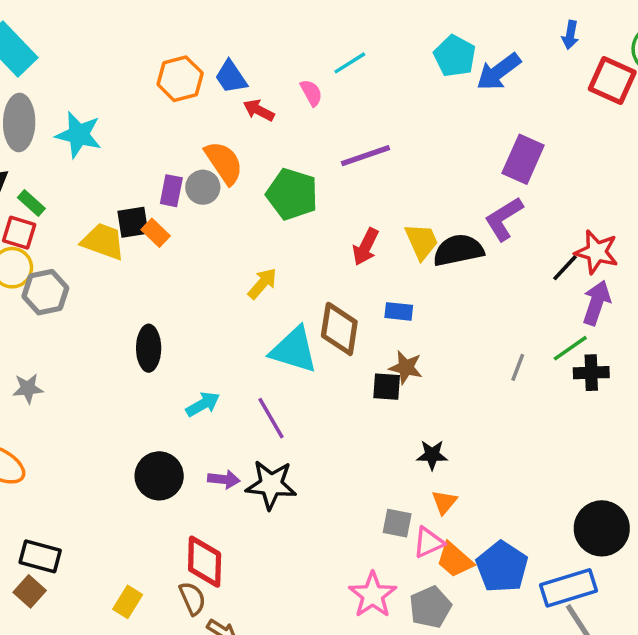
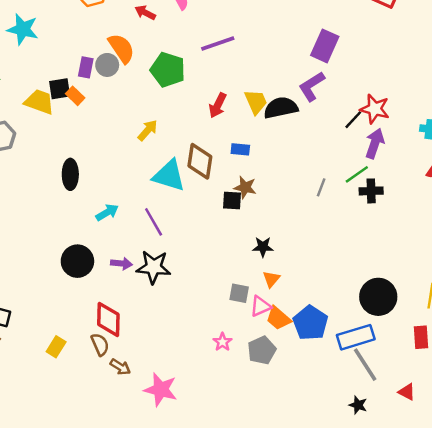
pink star: (373, 595) -> (222, 342), size x0.6

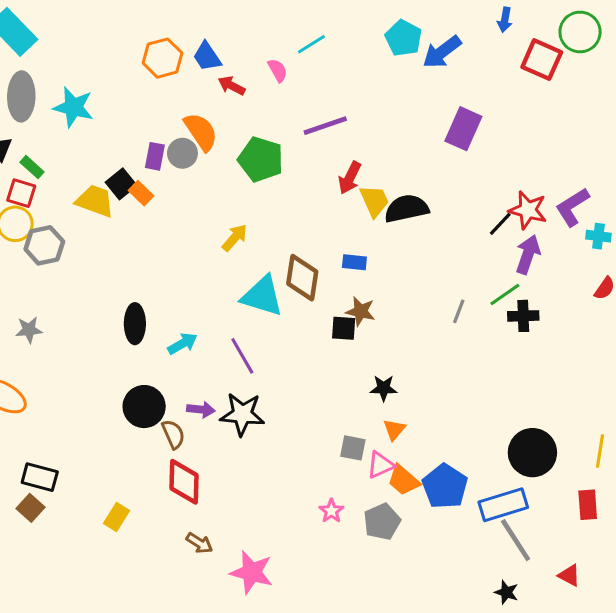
purple L-shape: (312, 86) -> (572, 207), moved
black square: (60, 89) -> (121, 184), turned -30
red arrow: (218, 105) -> (350, 178), moved
black ellipse: (70, 174) -> (135, 324), moved
brown semicircle: (100, 344) -> (173, 434), moved

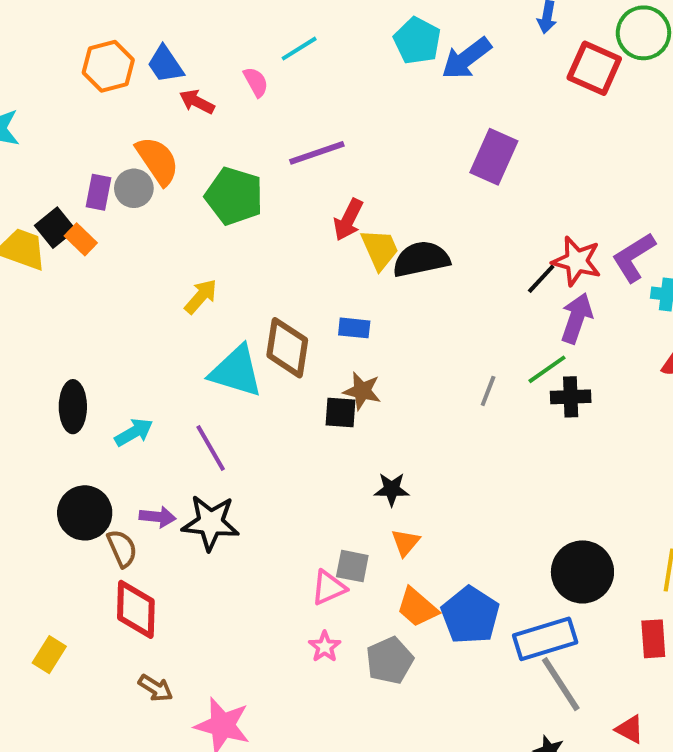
pink triangle: (380, 465) -> (329, 588), moved

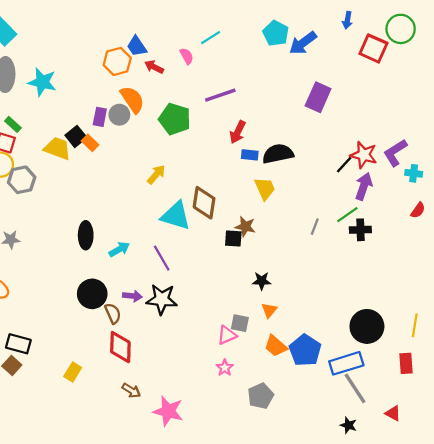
orange hexagon: (108, 66) -> (117, 61), moved
yellow trapezoid: (380, 249) -> (265, 189), moved
blue rectangle: (354, 328) -> (250, 155), moved
gray pentagon: (390, 660) -> (261, 396), moved

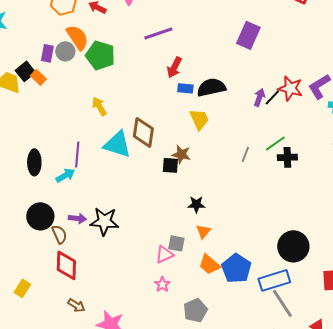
green pentagon: (175, 119) -> (100, 55), moved
yellow arrow: (156, 174) -> (99, 106), turned -72
purple arrow: (364, 186) -> (259, 97), moved, size x0.7
purple line: (162, 258) -> (77, 154), moved, turned 35

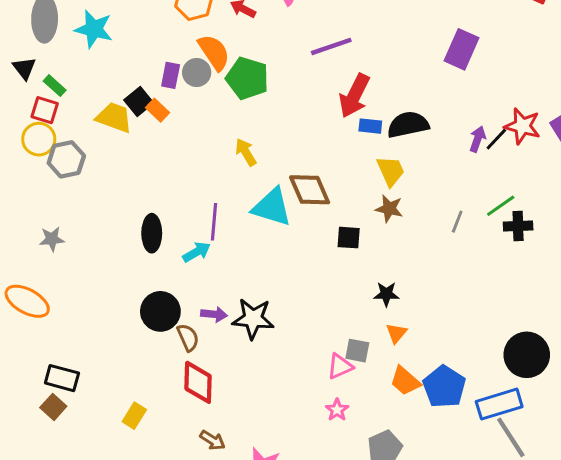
red arrow: (174, 67) -> (354, 96), size x1.4
brown diamond: (143, 132) -> (310, 190), turned -32
brown star: (181, 154) -> (389, 209), moved

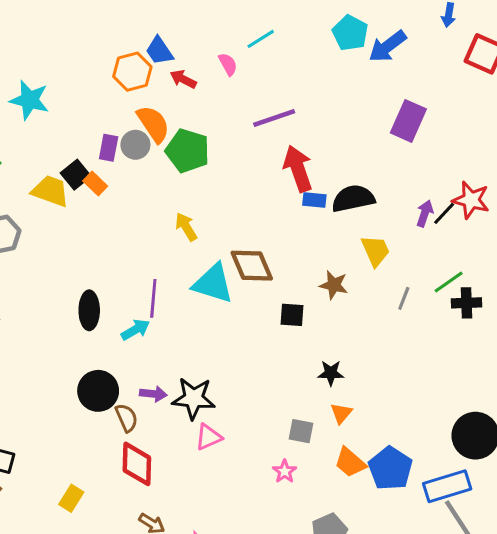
red arrow: (354, 96) -> (298, 169), turned 135
yellow trapezoid: (391, 171) -> (376, 251), moved
pink triangle: (340, 366) -> (208, 437), moved
pink star: (337, 410) -> (285, 471), moved

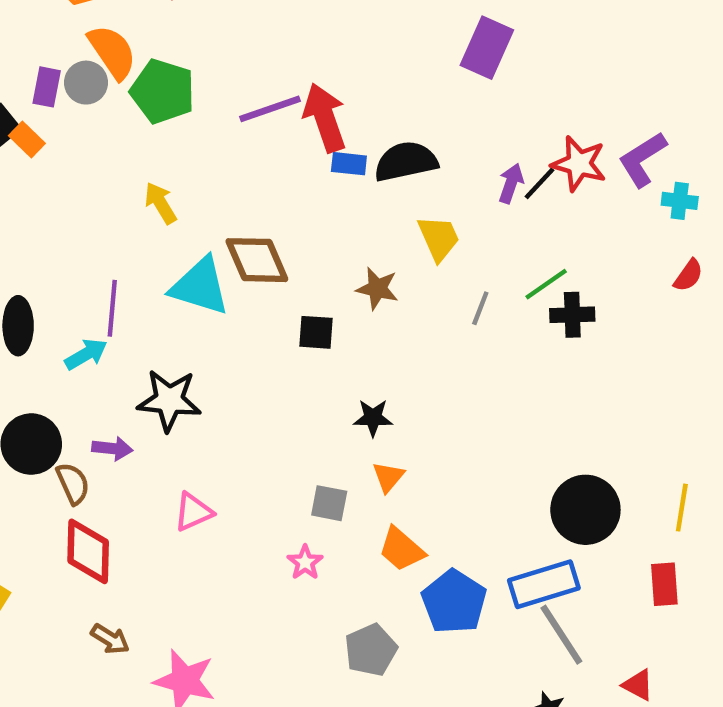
purple line: (274, 118) -> (270, 109), moved
black star: (194, 398) -> (169, 400), moved
blue pentagon: (390, 468) -> (454, 602), moved

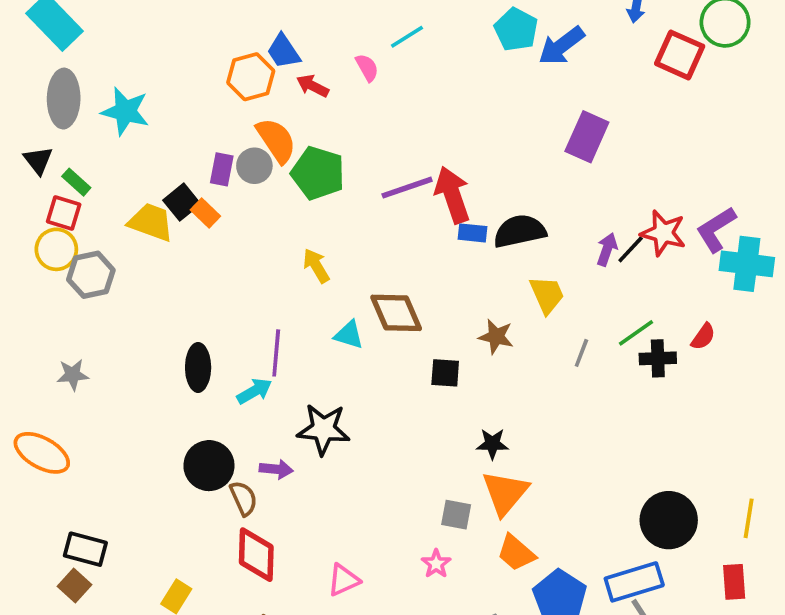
cyan cross: (680, 201) -> (747, 264), size x1.8
red semicircle: (688, 275) -> (703, 337), moved
cyan triangle: (200, 286) -> (349, 335), size x0.6
orange triangle: (388, 477) -> (505, 493), size x1.8
pink triangle: (193, 512) -> (343, 580), moved

